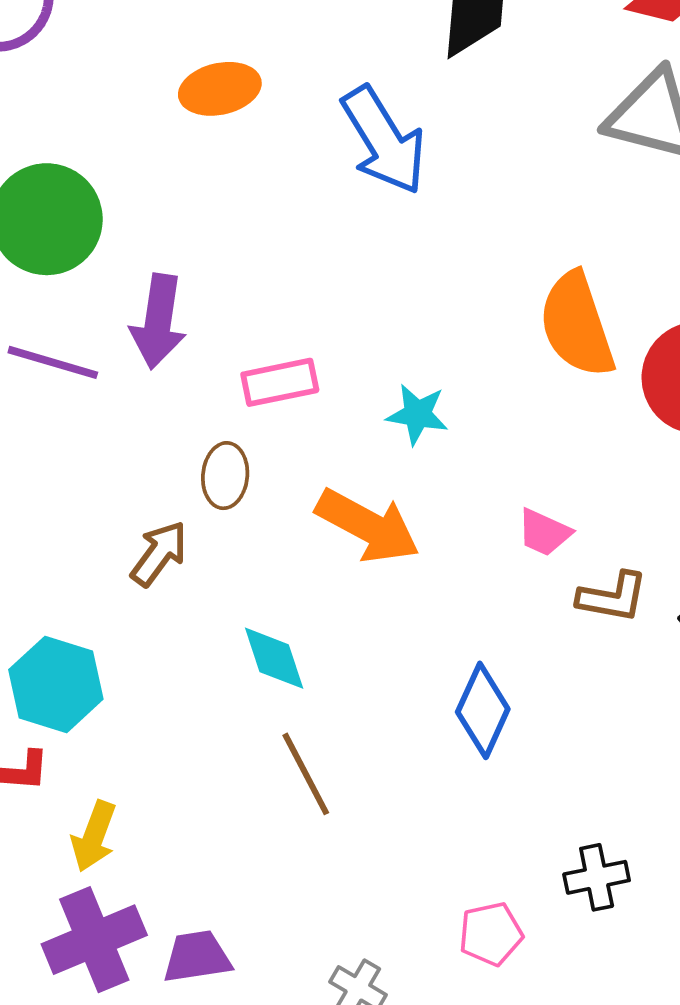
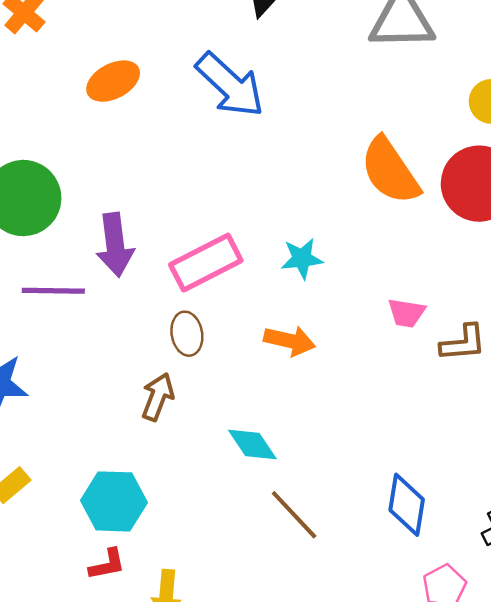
pink rectangle: (280, 382) -> (206, 263), size x1.4
orange arrow: (368, 526) -> (290, 341), size x0.7
blue diamond: (483, 710) -> (407, 505), moved

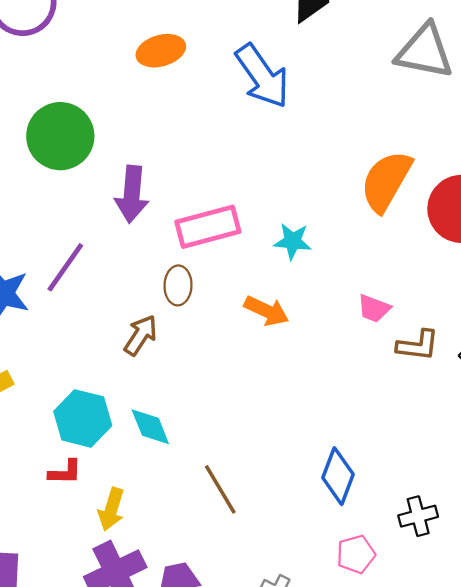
orange semicircle: (390, 171) -> (386, 181), turned 52
purple line: (53, 291) -> (65, 267), moved, turned -68
cyan diamond: (252, 445) -> (150, 427), moved
brown line: (294, 515) -> (220, 489), moved

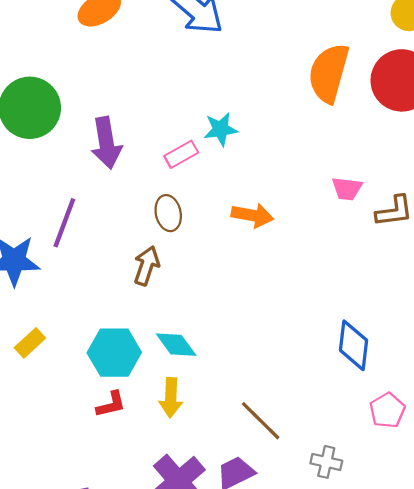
pink rectangle: (208, 227) -> (181, 154), size x0.6
cyan star: (293, 241) -> (221, 129), moved
brown line: (220, 489) -> (261, 421), moved
yellow arrow: (111, 509) -> (171, 398), moved

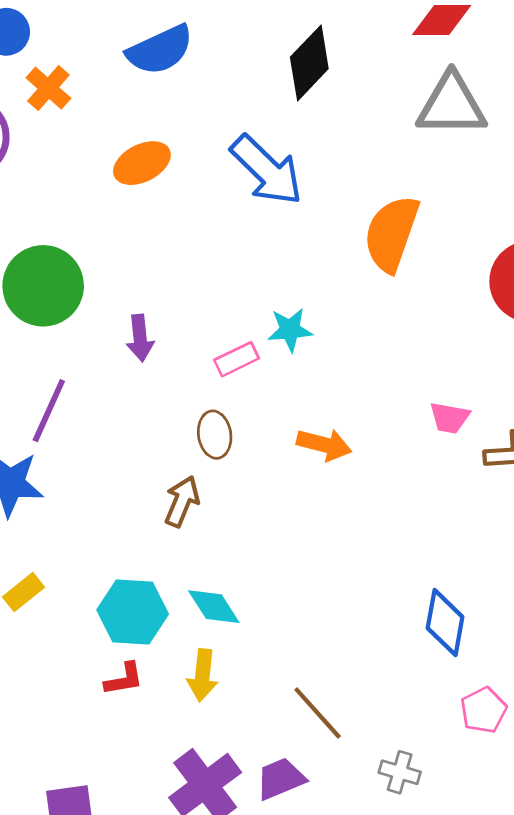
orange semicircle: (329, 73) -> (391, 234), moved
purple arrow: (106, 143) -> (140, 338), size x0.7
purple line: (64, 223) -> (49, 411), moved

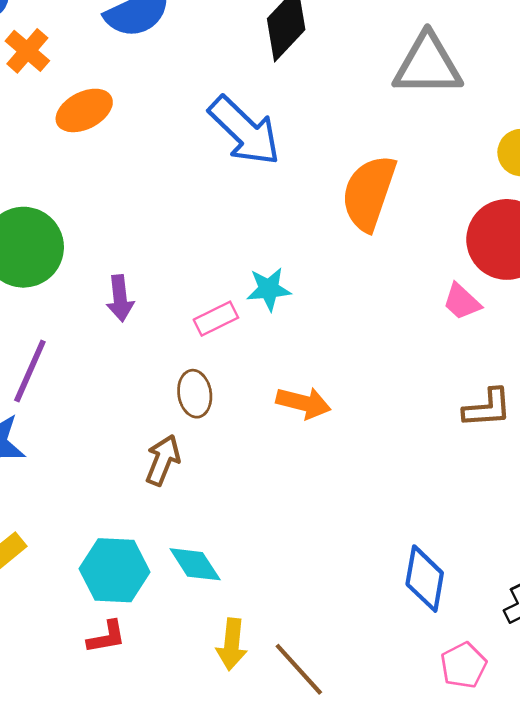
orange ellipse: (142, 163) -> (84, 110), moved
pink trapezoid: (450, 418) -> (462, 302), moved, turned 33
yellow arrow: (202, 675) -> (232, 644), moved

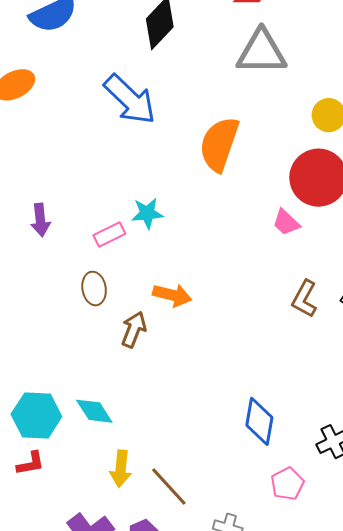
brown L-shape: (487, 408) -> (304, 299), turned 123
brown arrow: (163, 460) -> (134, 329), moved

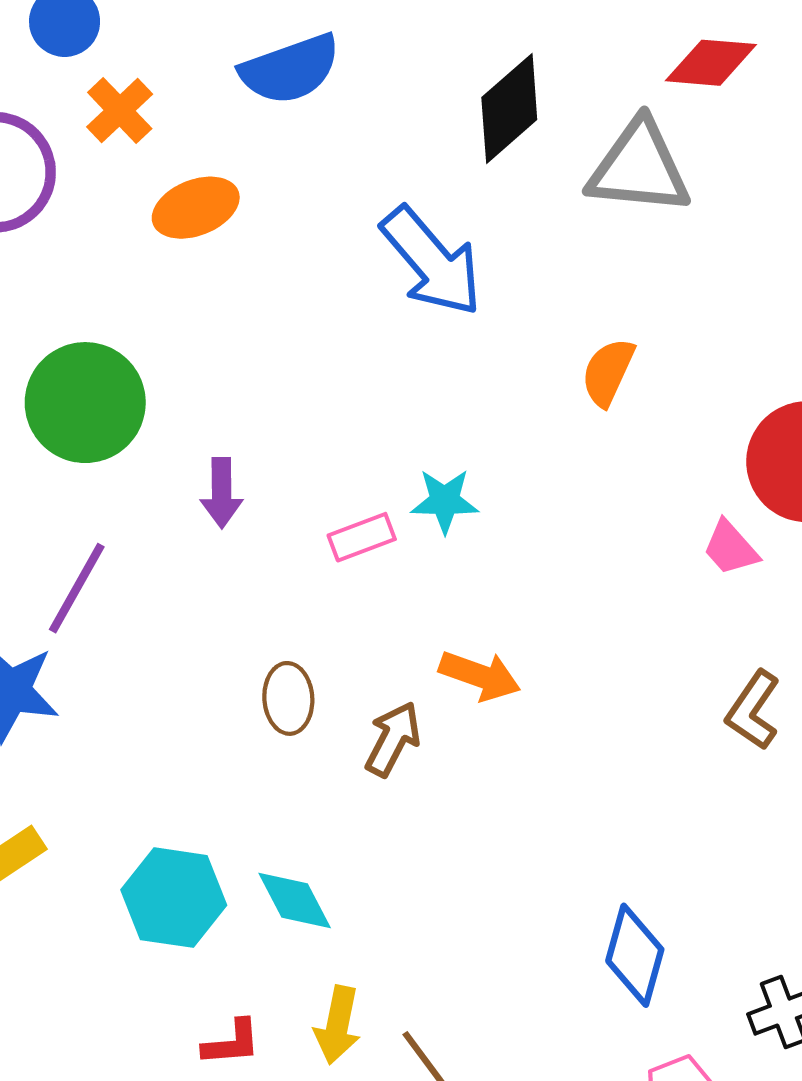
gray triangle: (261, 52) -> (639, 168), moved
orange semicircle: (219, 144) -> (608, 372), size x0.6
brown ellipse: (94, 288) -> (288, 698), moved
red L-shape: (31, 463) -> (232, 1043), moved

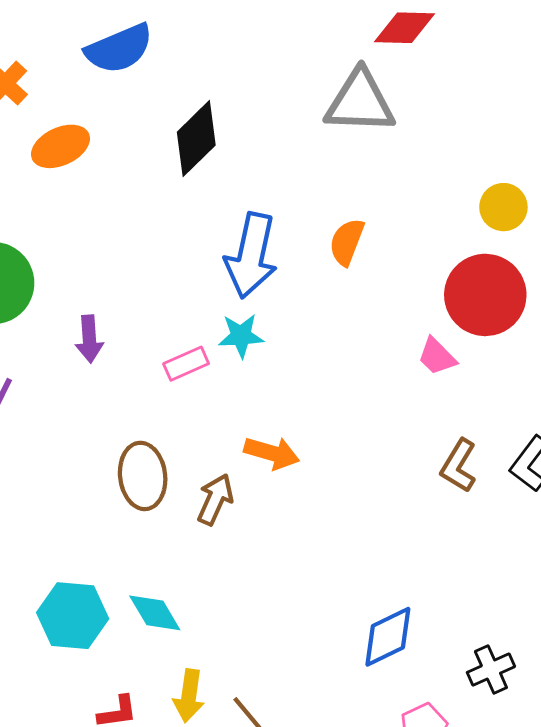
black diamond: (509, 109) -> (196, 139), moved
blue arrow: (432, 261) -> (251, 256), moved, turned 56
brown ellipse: (288, 698) -> (143, 476), size x1.4
blue diamond: (635, 955) -> (388, 637), turned 52

